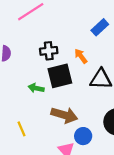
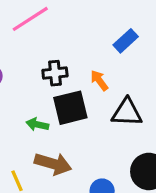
brown arrow: (64, 115) -> (53, 164), moved

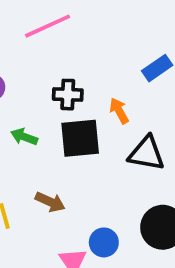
green arrow: (37, 124) -> (24, 137), moved
brown arrow: (53, 164) -> (50, 202), size x0.7

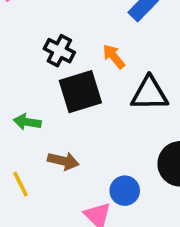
black cross: (68, 95) -> (59, 51), turned 36
green arrow: (24, 137) -> (27, 122), moved

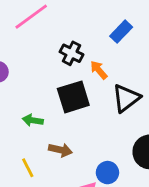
black cross: (59, 51) -> (71, 53), moved
black triangle: (149, 94) -> (126, 98), turned -36

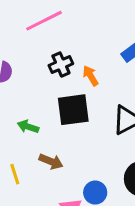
black cross: (71, 53) -> (61, 65), moved, turned 30
orange arrow: (99, 70) -> (91, 76), moved

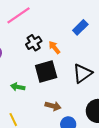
brown arrow: (51, 162) -> (53, 106), moved

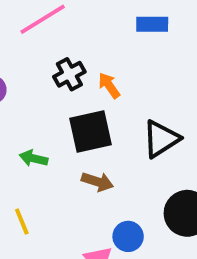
blue rectangle: (80, 27) -> (152, 24), moved, turned 42
brown arrow: (53, 106) -> (97, 182), moved

